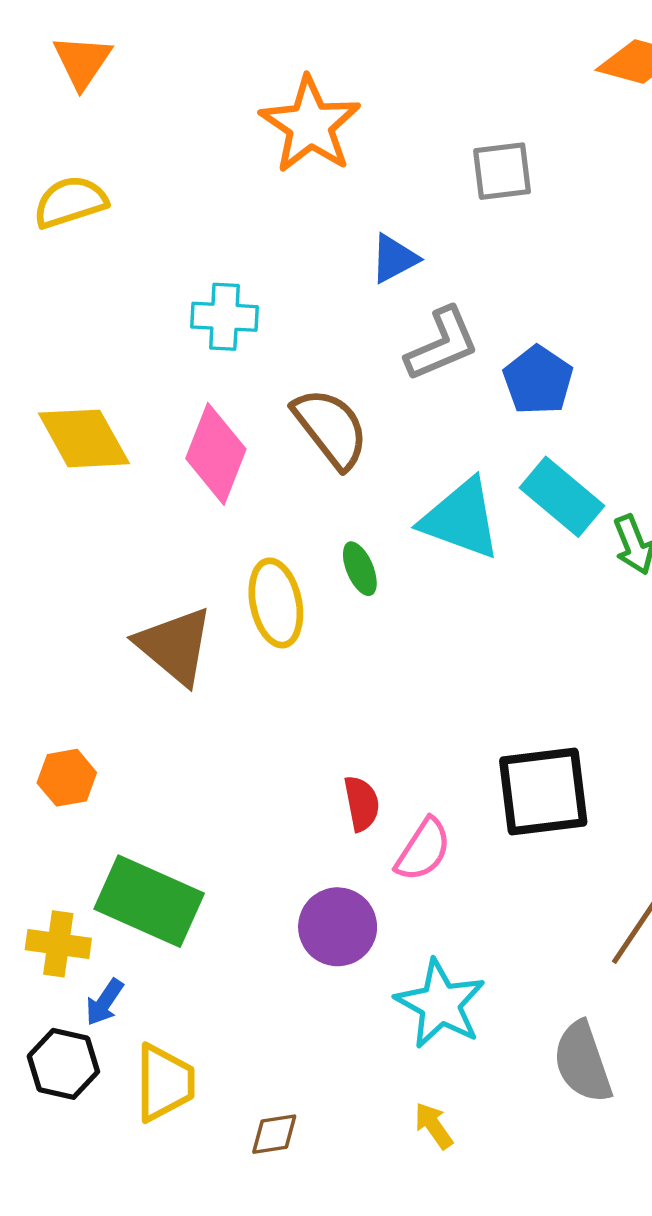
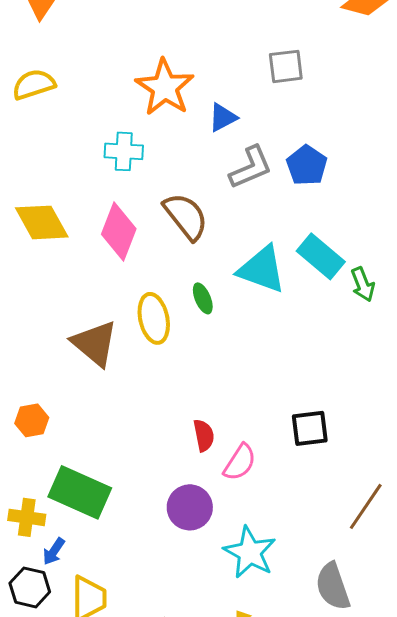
orange star: (310, 125) -> (165, 87), moved
blue pentagon: (538, 380) -> (307, 165), moved
black square: (543, 791) -> (310, 428), size x0.7

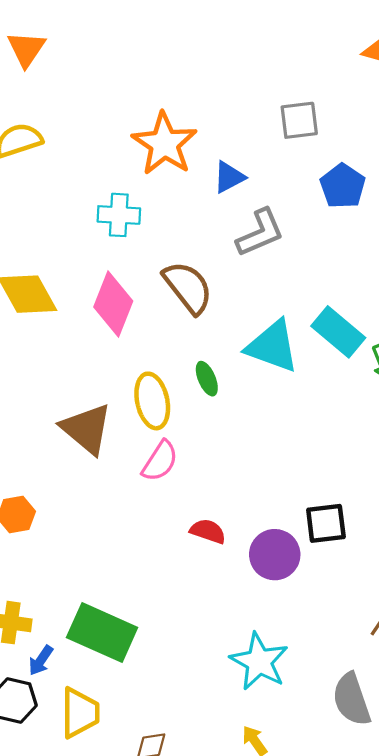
blue pentagon: (307, 165) -> (343, 186), moved
red semicircle: (204, 435) -> (208, 531), turned -60
pink semicircle: (240, 462) -> (160, 461), moved
green rectangle: (80, 492) -> (102, 633), moved
purple circle: (190, 507) -> (275, 555), moved

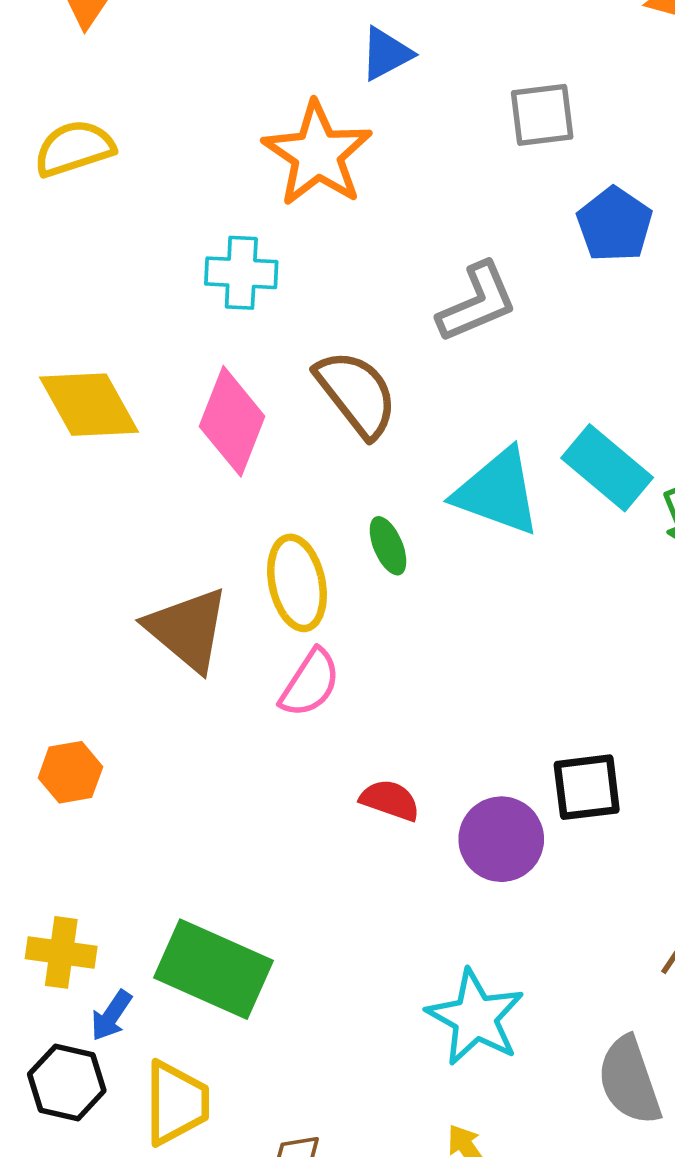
blue triangle: (229, 177) -> (386, 54), moved

